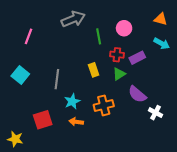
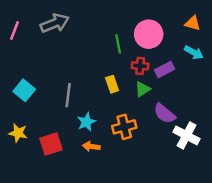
gray arrow: (73, 19) -> (55, 23), moved
pink circle: (124, 28) -> (149, 34), size x1.5
pink line: (28, 36) -> (14, 30), moved
white cross: (156, 113) -> (186, 135), size x1.5
yellow star: (15, 139) -> (18, 133), moved

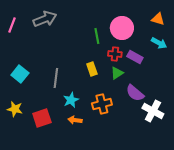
purple rectangle: (165, 70) -> (135, 57), turned 56

